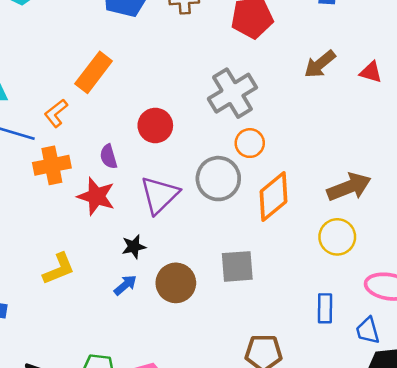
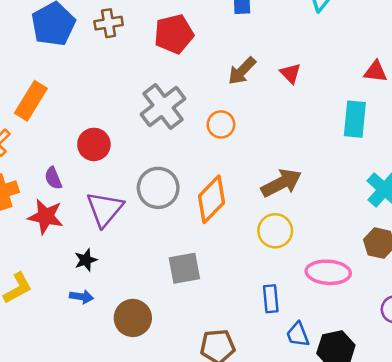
red triangle: (371, 72) -> (290, 73), turned 35
orange circle: (250, 143) -> (221, 124), moved
brown circle: (176, 283) -> (133, 318), moved
blue arrow: (125, 285) -> (82, 297), turned 55
blue trapezoid: (368, 331) -> (298, 335), moved

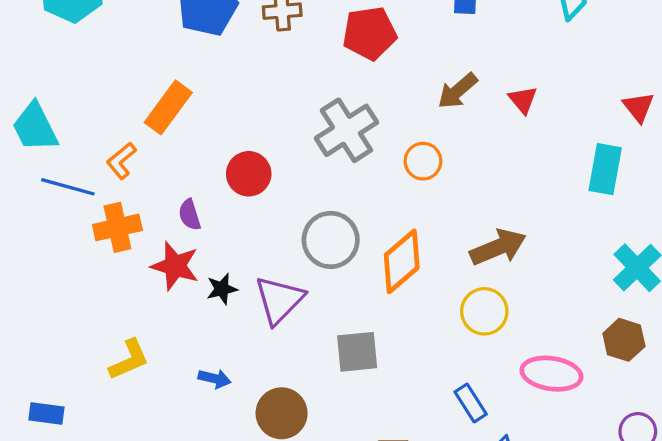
red triangle: (376, 72) -> (638, 107), turned 40
purple triangle: (105, 209) -> (279, 300), moved
black star: (86, 260) -> (222, 289), moved
blue rectangle: (271, 299) -> (471, 403), turned -32

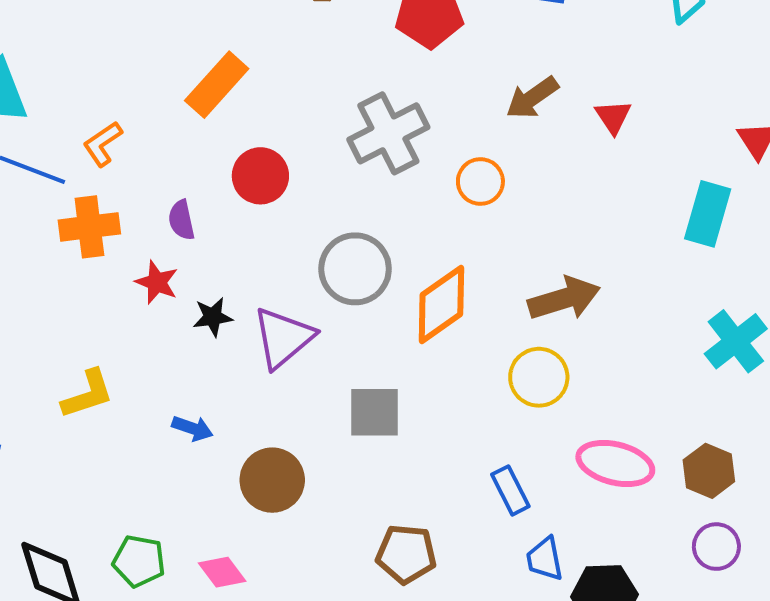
orange rectangle: (168, 107) -> (217, 85), moved
red star: (175, 266) -> (157, 282), size x0.7
brown hexagon: (624, 340) -> (709, 471), moved

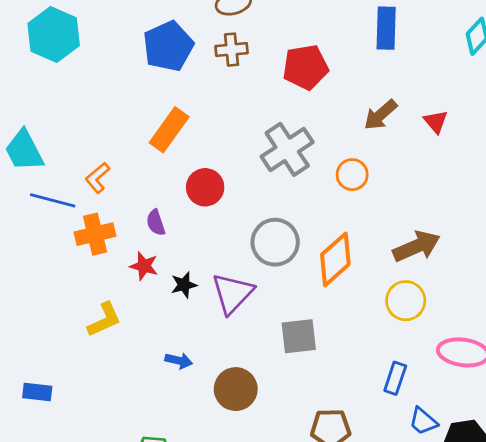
yellow L-shape: (88, 394) -> (104, 320), moved
blue rectangle: (510, 490) -> (395, 378), turned 52
blue trapezoid: (545, 559) -> (423, 421), turned -32

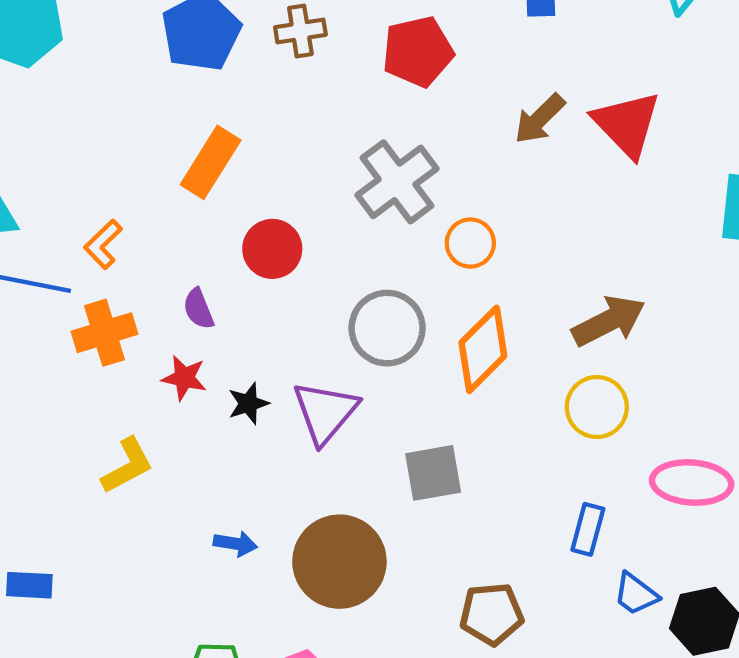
red triangle: (436, 122) -> (627, 124), size x1.8
orange circle: (352, 175) -> (470, 243), moved
blue arrow: (179, 361) -> (235, 544), moved
brown circle: (236, 389) -> (339, 562), size x1.4

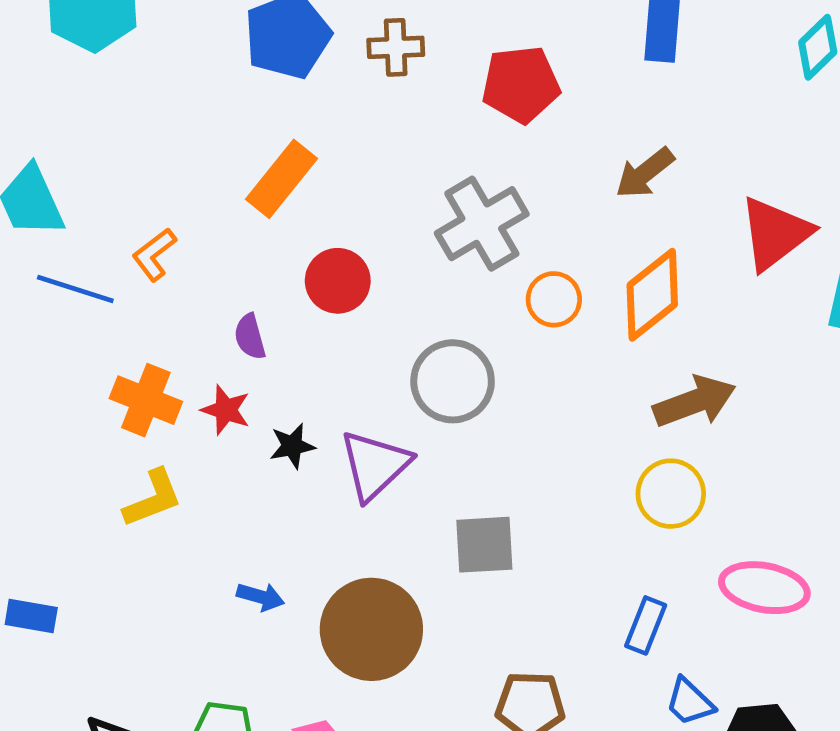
red triangle: (627, 124) -> (775, 233), moved, turned 30
orange cross: (105, 333) -> (146, 400), moved, turned 32
orange diamond: (483, 349) -> (652, 295), moved

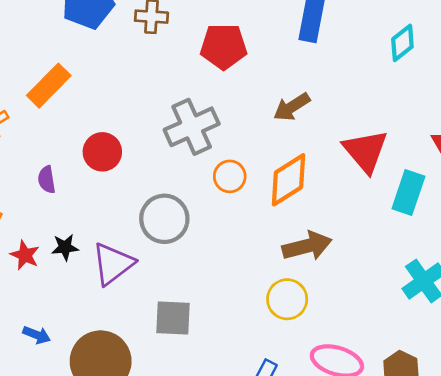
orange rectangle: (281, 179) -> (49, 86), moved
red triangle: (775, 233) -> (365, 151), turned -39
red star: (226, 410) -> (25, 255), moved

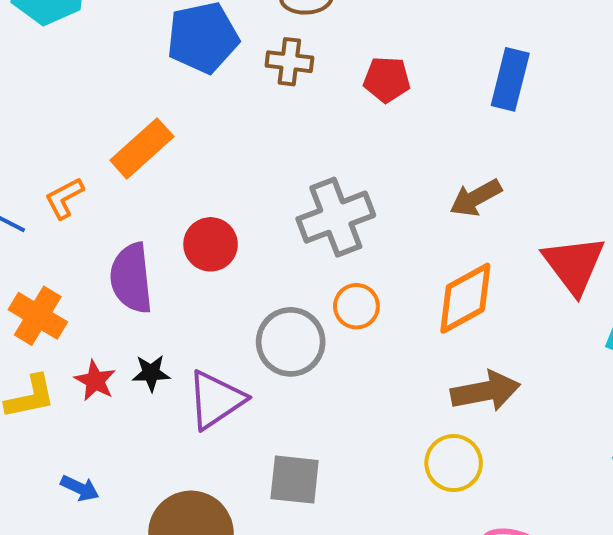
red pentagon: (224, 46) -> (387, 79), moved, size x0.7
orange circle: (230, 176) -> (356, 306), moved
purple semicircle: (47, 180) -> (131, 278), size x1.8
blue arrow: (37, 335) -> (80, 488), moved

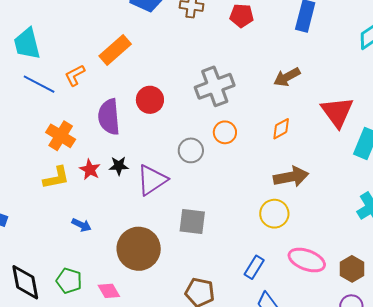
orange diamond: (465, 298) -> (281, 129), size x0.6
gray circle: (291, 342) -> (191, 150), size x0.7

